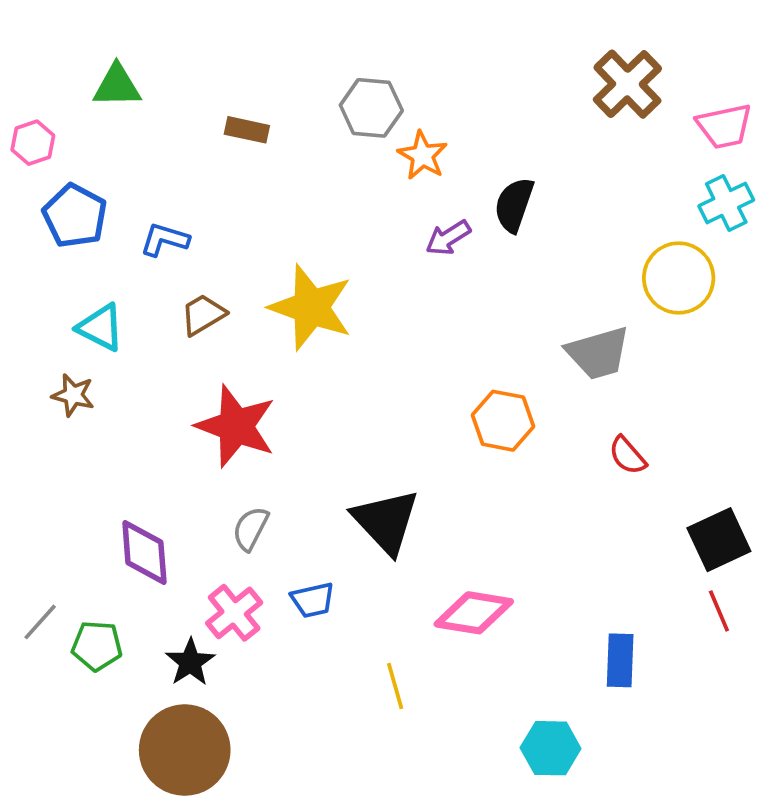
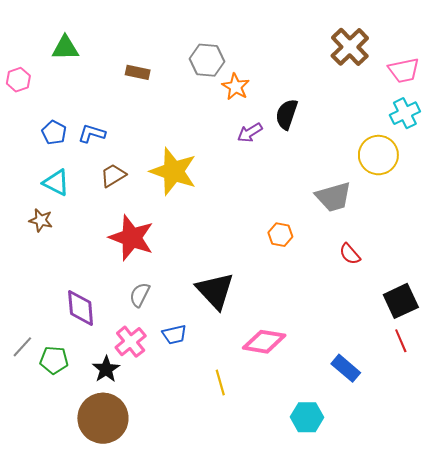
blue pentagon: (75, 216) -> (54, 133), moved, size x0.7
orange hexagon: (503, 421) -> (280, 235), size x0.7
blue rectangle: (620, 660) -> (346, 368), turned -52

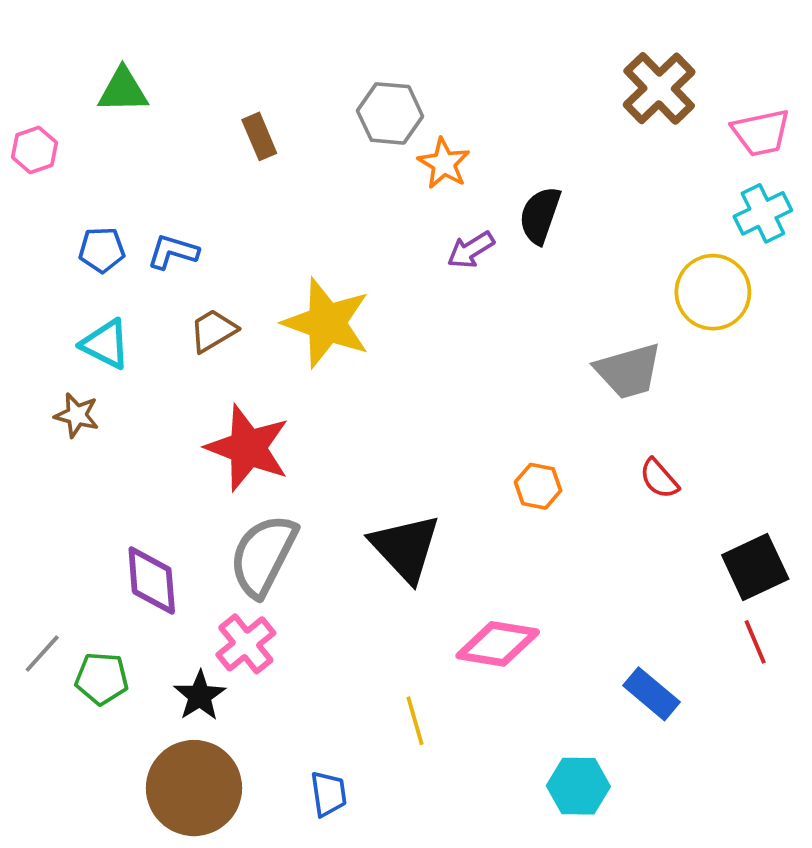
brown rectangle: (138, 72) -> (259, 136), turned 55
blue pentagon: (54, 133) -> (102, 250), turned -30
orange hexagon: (280, 235) -> (538, 486), moved
gray semicircle: (140, 295) -> (263, 555), size x1.8
blue trapezoid: (174, 335) -> (329, 794), moved, turned -85

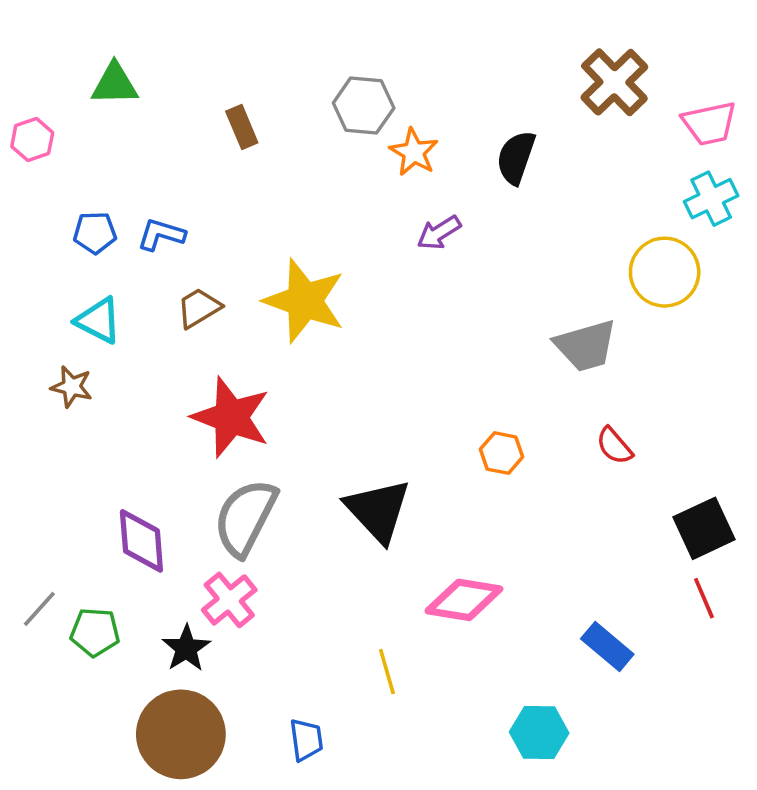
black semicircle: (540, 215) -> (516, 157), moved

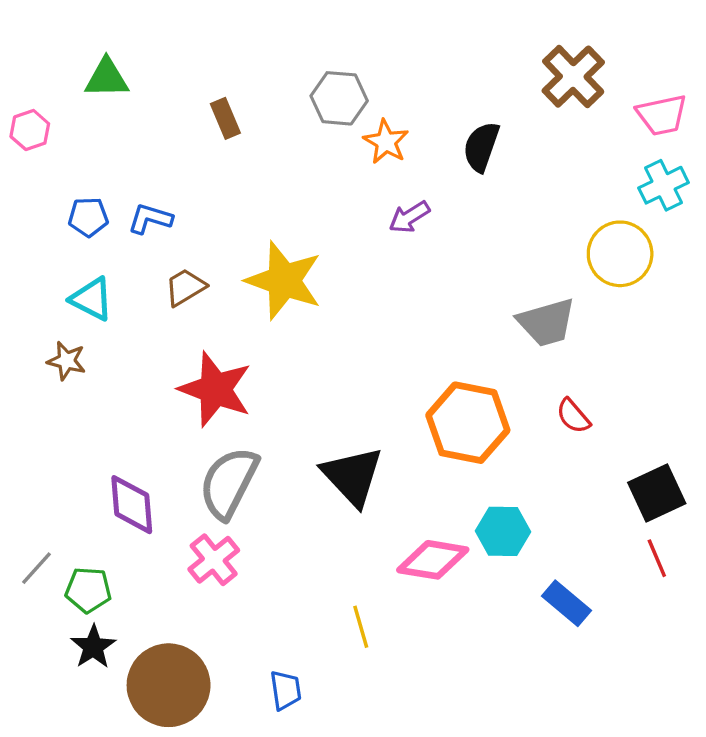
orange hexagon: (502, 453) -> (468, 423), size x2.0
black star: (186, 648) -> (93, 647), moved
cyan hexagon: (539, 733) -> (503, 531), moved

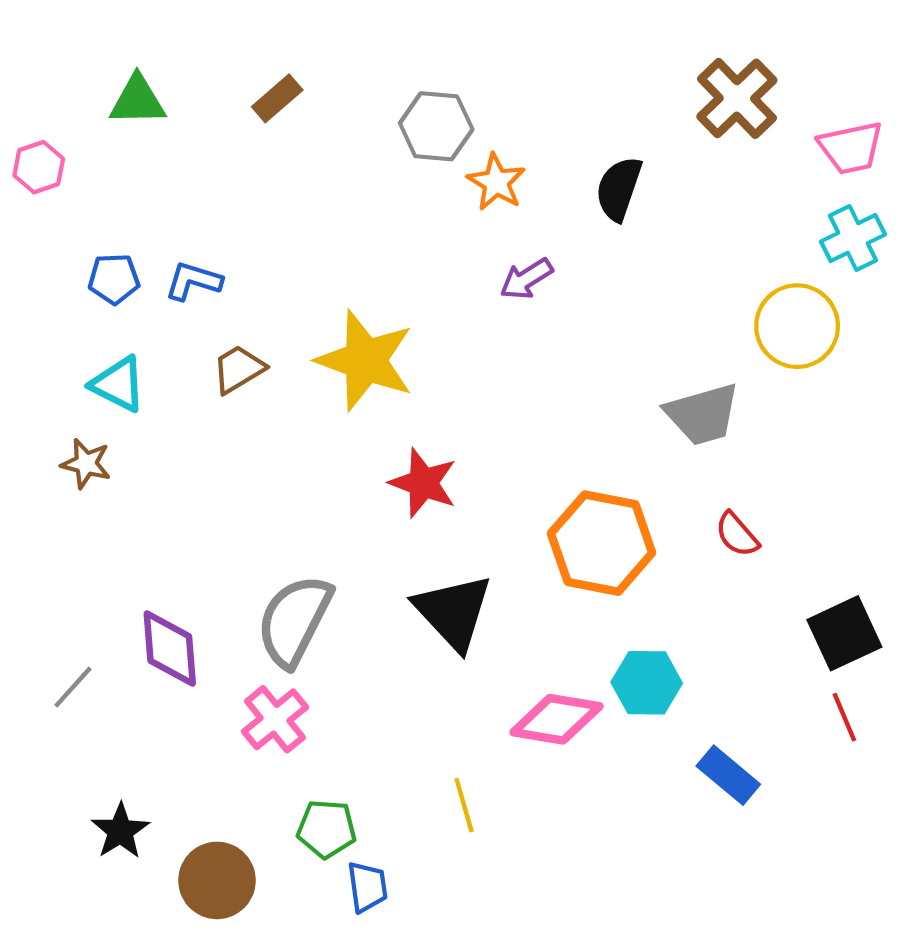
brown rectangle: (225, 118) -> (277, 98), moved, turned 72
red star: (215, 389) -> (423, 483), moved, size x0.7
gray line: (36, 568) -> (73, 687), moved
green pentagon: (88, 590) -> (327, 829), moved
brown circle: (169, 685) -> (217, 880), size x0.7

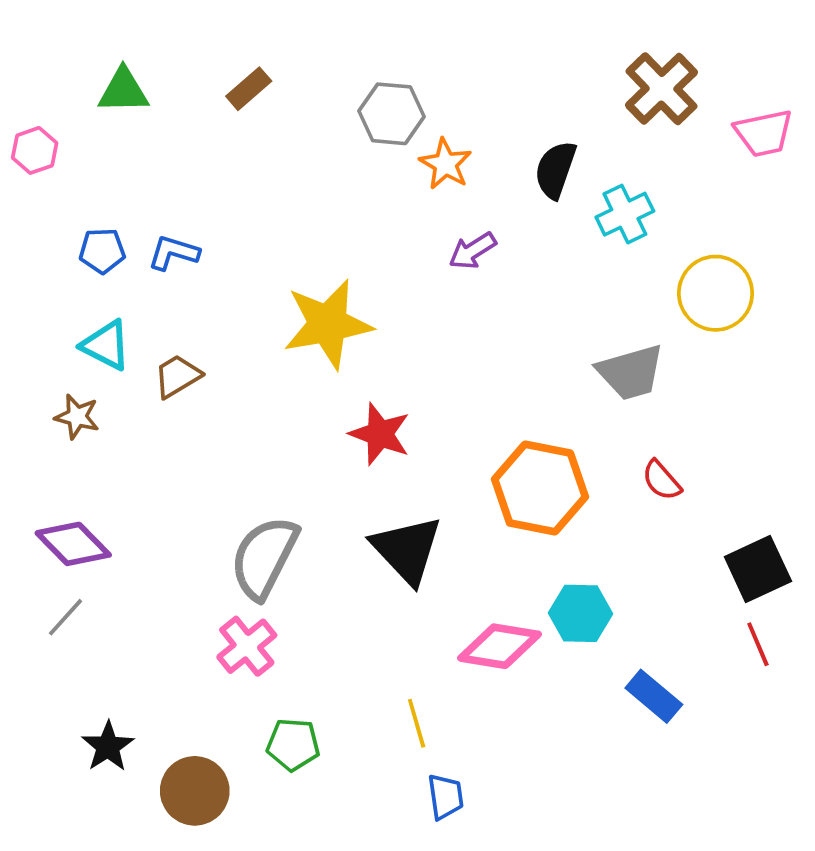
cyan cross: (853, 238) -> (625, 214), moved
yellow star: (365, 360) -> (328, 324), turned -30
brown trapezoid: (238, 369) -> (177, 376), moved
purple diamond: (170, 648) -> (73, 544), moved, turned -40
blue trapezoid: (367, 887) -> (445, 797), moved

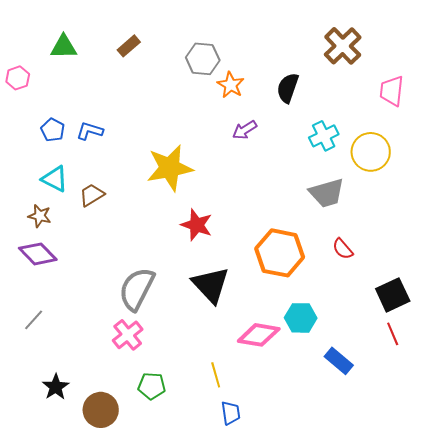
pink trapezoid: (764, 133) -> (392, 91), moved, turned 108
cyan cross: (625, 214) -> (324, 136), moved
blue pentagon: (102, 251) -> (53, 130), turned 30
purple diamond: (73, 544) -> (38, 254), moved

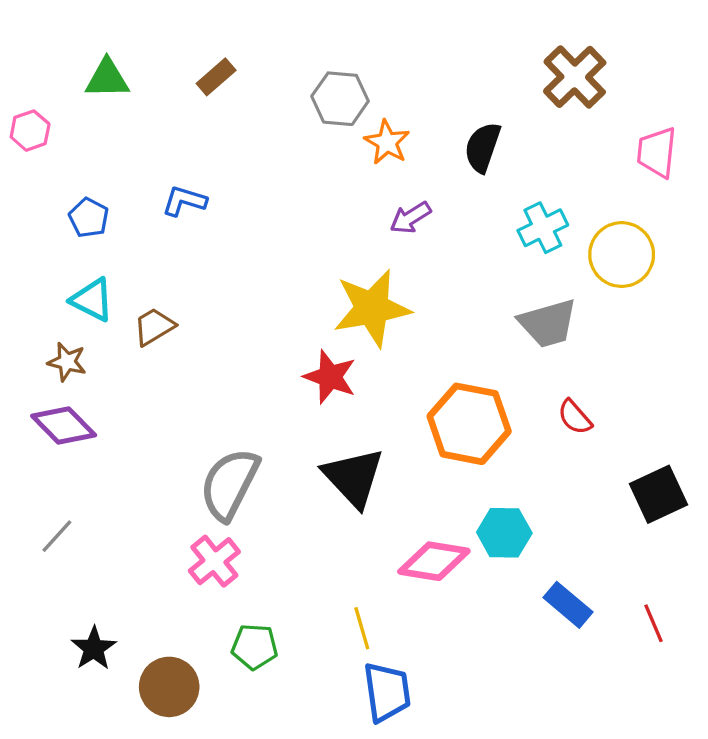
blue L-shape: (90, 131) -> (184, 201), moved
yellow star: (170, 168) -> (372, 308), moved
red line: (393, 334) -> (653, 623), moved
blue trapezoid: (231, 413) -> (387, 692), size x1.5

